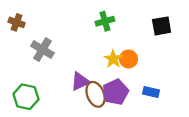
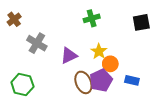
brown cross: (17, 22) -> (14, 19), turned 32
orange circle: (129, 59) -> (110, 64), moved
purple triangle: (80, 81) -> (69, 56), moved

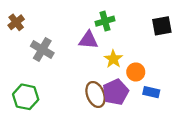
purple triangle: (69, 56) -> (88, 40), moved, turned 30
orange circle: (110, 64) -> (136, 72), moved

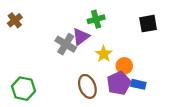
purple triangle: (88, 40) -> (81, 37), turned -42
gray cross: (42, 49) -> (66, 44), moved
purple pentagon: (116, 92) -> (119, 83), moved

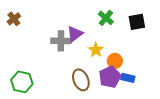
green cross: (96, 19) -> (106, 18), moved, turned -35
gray cross: (66, 44) -> (61, 41), turned -30

